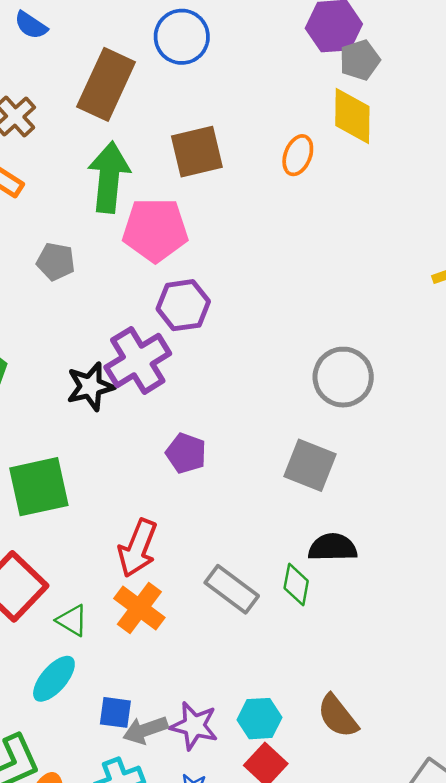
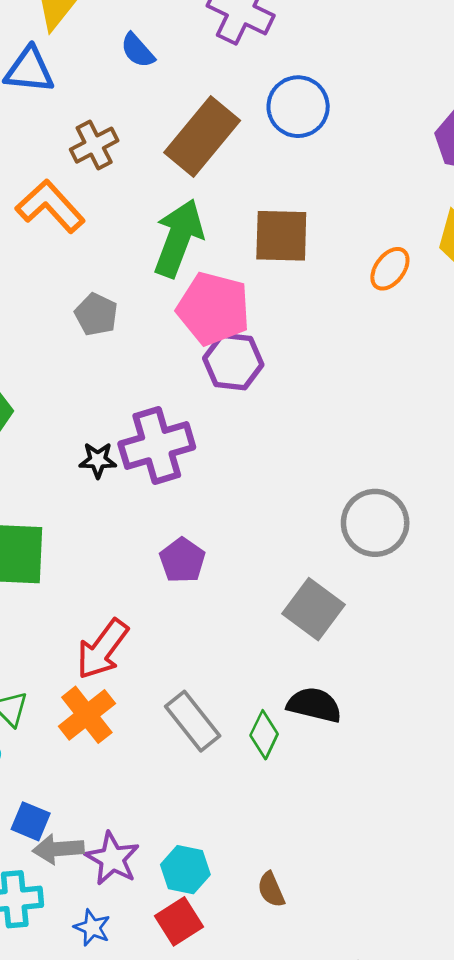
purple hexagon: (183, 305) -> (233, 361), moved
black star: (90, 387) -> (98, 460), size x0.7
brown semicircle: (338, 716) -> (271, 890), size x0.7

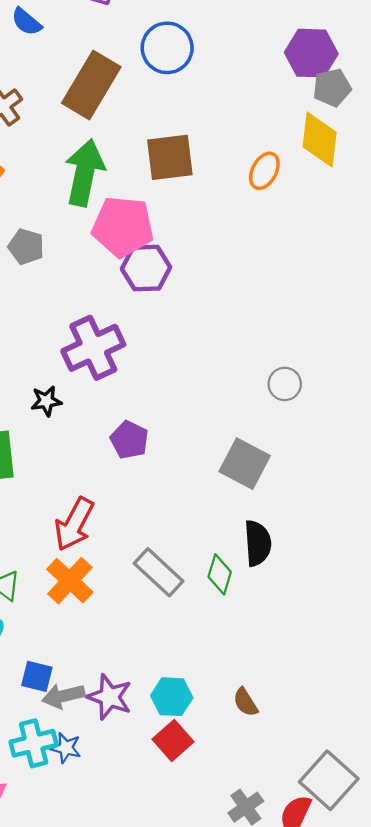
black star: (98, 460) -> (46, 401), moved
gray circle: (375, 523) -> (285, 384), size x0.6
black semicircle: (314, 705) -> (258, 543), turned 81
blue star: (92, 928) -> (66, 748), moved

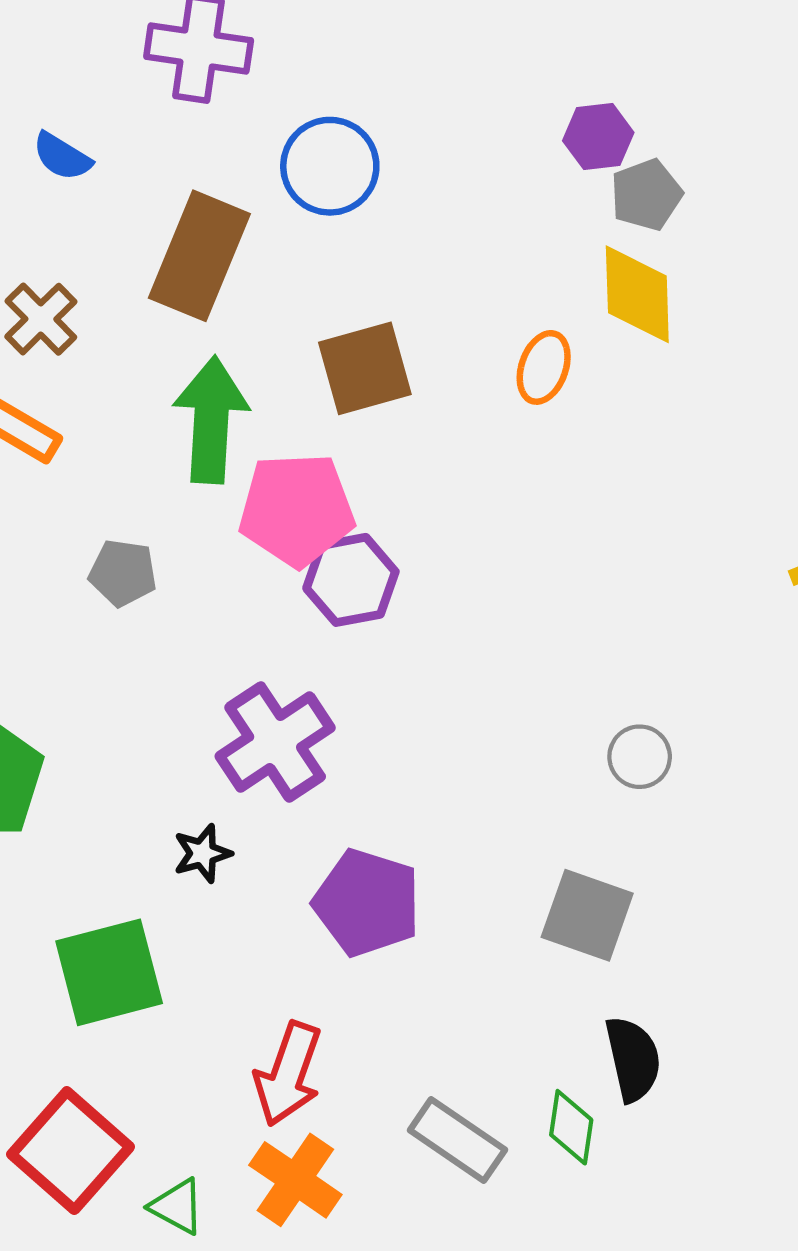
purple hexagon: (311, 53) -> (598, 137), size x0.7
purple pentagon: (129, 440) -> (367, 903), size x1.5

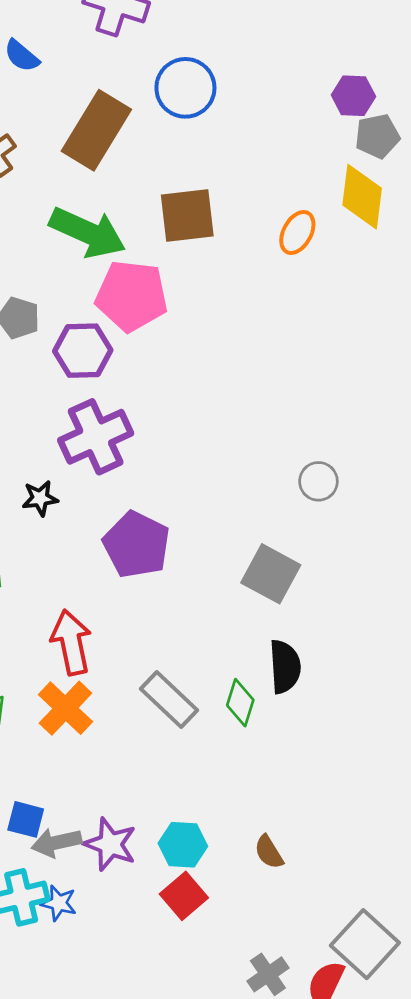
green arrow: (211, 420) -> (88, 232), turned 102
purple hexagon: (351, 580) -> (83, 351), moved
red arrow: (288, 1074) -> (71, 642), turned 140

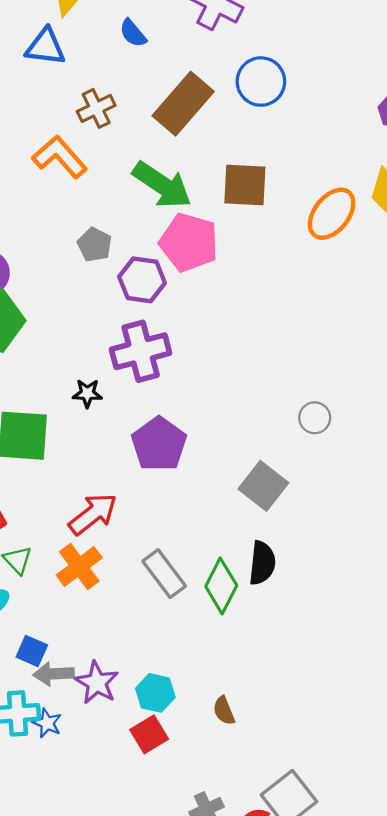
orange ellipse: (297, 232) -> (332, 214), size x1.5
red arrow: (71, 642) -> (93, 514), turned 54
green diamond: (240, 703) -> (221, 586), size x1.4

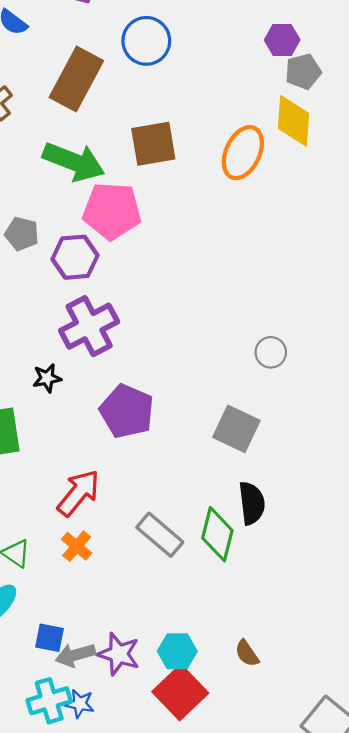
orange cross: (79, 566) -> (77, 546), size x0.7
red square: (149, 734) -> (180, 692), size x1.4

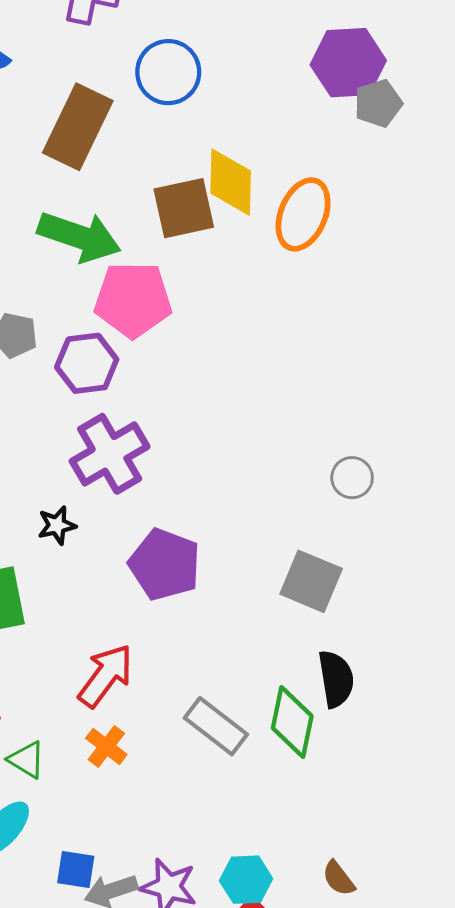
purple hexagon: (282, 40) -> (348, 63), size x1.6
yellow diamond: (294, 121) -> (231, 182), moved

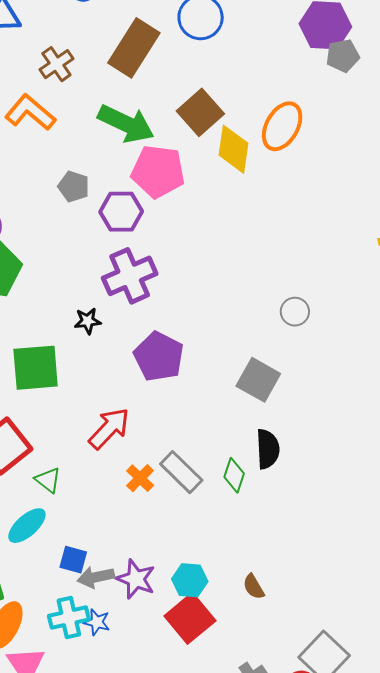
yellow diamond: (231, 182) -> (234, 149), moved
brown square: (184, 208) -> (200, 112), turned -36
green diamond: (292, 722) -> (234, 475), size x0.7
orange cross: (106, 746) -> (140, 478), moved

